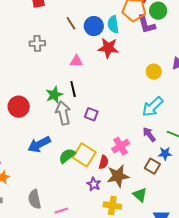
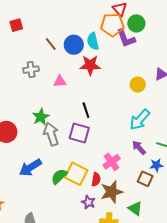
gray cross: (37, 43) -> (31, 70), moved
black line: (73, 89) -> (86, 110), moved
purple square: (91, 114) -> (79, 133), size x1.5

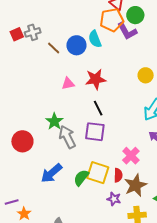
red star: (90, 65) -> (96, 79), moved
gray cross: (31, 70) -> (33, 32), moved

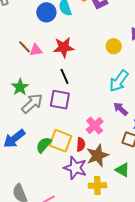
brown line: (54, 48) -> (25, 47), moved
gray arrow: (67, 137) -> (32, 103), turned 70
purple star: (114, 199) -> (75, 168), size x1.6

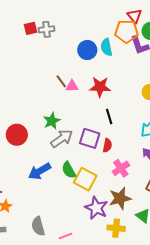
black line: (64, 76) -> (109, 117), moved
red semicircle: (81, 144) -> (107, 145), moved
green semicircle: (44, 145) -> (69, 170), moved, turned -78

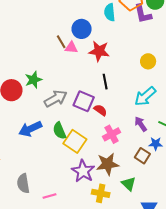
blue circle: (87, 50) -> (82, 29), moved
green star: (52, 121) -> (33, 80), moved
red semicircle: (107, 145) -> (100, 110), turned -72

